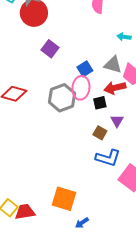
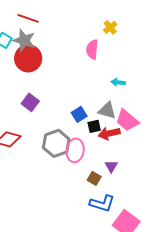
purple square: (50, 49) -> (30, 102), moved
pink ellipse: (81, 88) -> (75, 150), moved
black square: (100, 103) -> (94, 126), moved

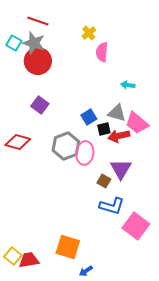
yellow cross: (110, 27) -> (89, 33), moved
purple triangle: (111, 166) -> (121, 169), size x1.6

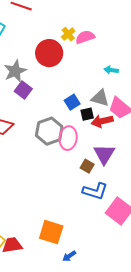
yellow cross: (89, 33) -> (68, 34), moved
gray star: (34, 43) -> (15, 71), moved, turned 30
pink semicircle: (102, 52) -> (85, 37), turned 66
red circle: (38, 61) -> (49, 53), moved

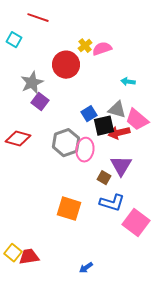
black square: (87, 114) -> (104, 126), size x1.5
orange square: (51, 232) -> (69, 209), moved

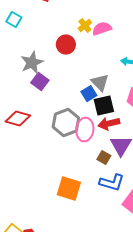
red circle: (66, 65) -> (66, 45), size x0.7
gray triangle: (117, 110) -> (100, 83), moved, turned 30
red arrow: (119, 133) -> (109, 124), moved

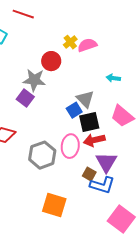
gray star: (32, 63) -> (34, 80), moved, turned 30
gray hexagon: (66, 123) -> (42, 155), moved
blue L-shape: (112, 183) -> (102, 185), moved

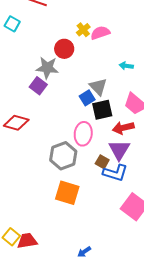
red arrow: (94, 140) -> (123, 128), moved
gray hexagon: (42, 155) -> (63, 156), moved

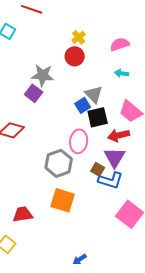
pink semicircle: (100, 33) -> (120, 44), moved
red circle: (64, 49) -> (75, 56), moved
red trapezoid: (27, 241) -> (23, 214), moved

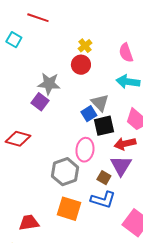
pink semicircle: (120, 44) -> (126, 53), turned -90
cyan arrow: (122, 73) -> (128, 82), size x1.6
blue L-shape: (111, 180) -> (103, 200), moved

